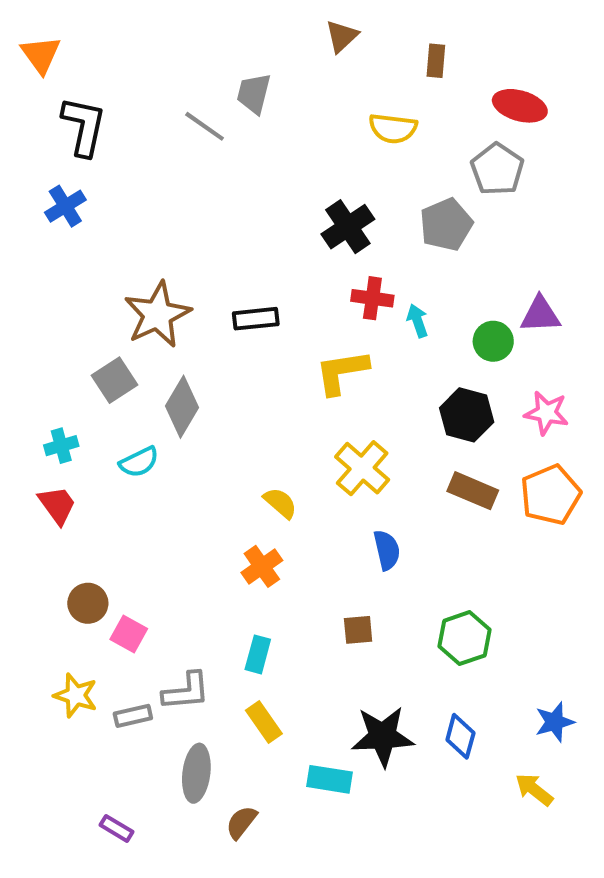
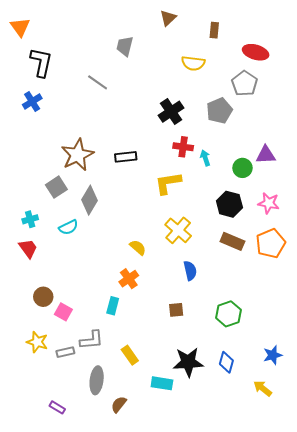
gray line: (205, 126) -> (98, 82), moved
cyan rectangle: (258, 654) -> (113, 306), moved

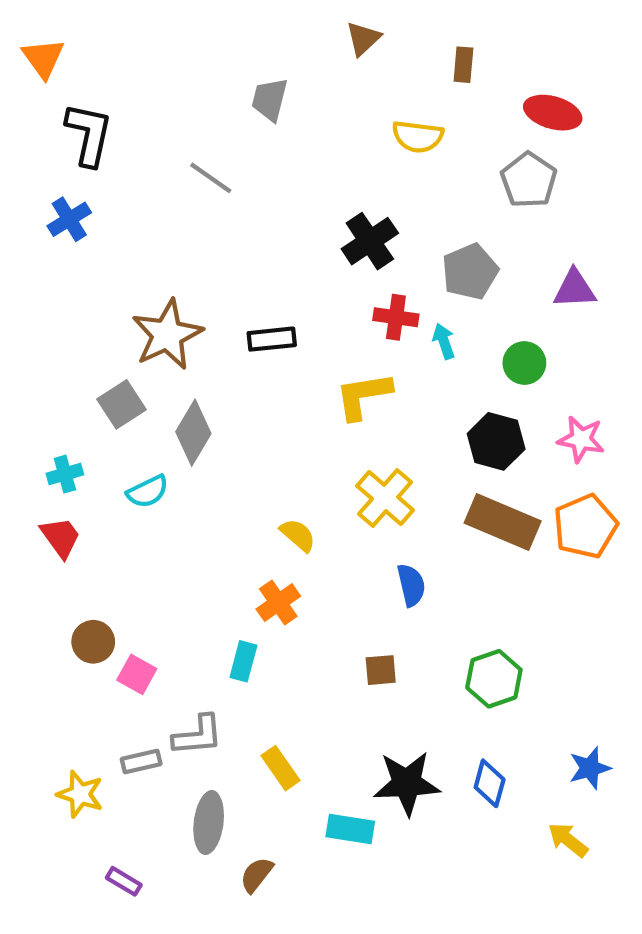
gray pentagon: (219, 111) -> (470, 272), moved
purple triangle: (266, 155) -> (574, 289), moved
brown rectangle: (232, 241) -> (503, 522), size x1.4
yellow star: (37, 342) -> (80, 794), moved

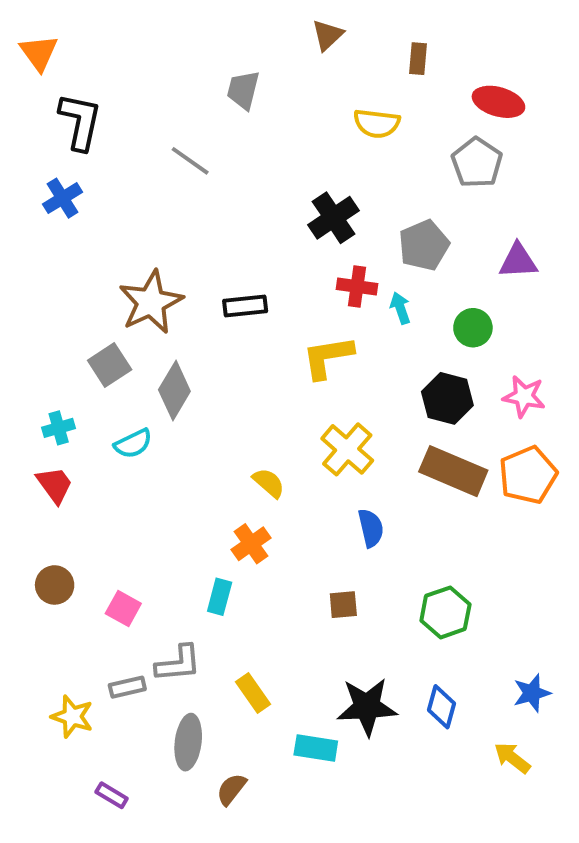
brown circle: (93, 642) -> (55, 585), moved

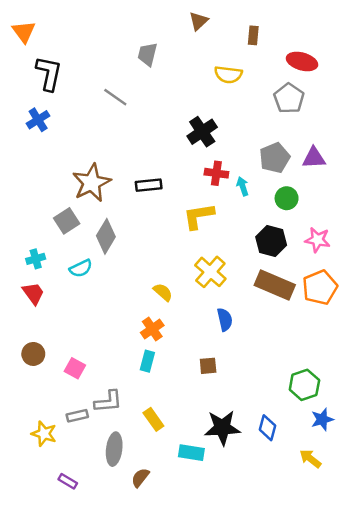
gray pentagon: (424, 245) -> (275, 158), moved
cyan rectangle: (220, 597) -> (147, 361), moved
green hexagon: (445, 612) -> (304, 385), moved

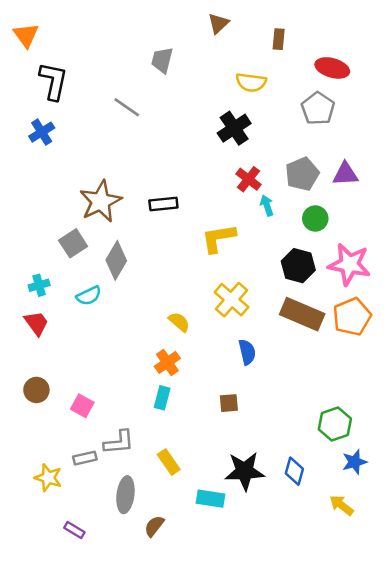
black cross: (202, 132) -> (234, 128), moved
red cross: (216, 173) -> (249, 179), moved, turned 30
pink star: (317, 240) -> (349, 264), size x1.5

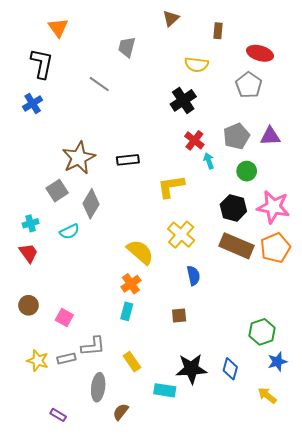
orange triangle: (26, 35) -> (58, 28), moved
yellow semicircle: (179, 322) -> (140, 252), size x1.6
yellow star: (48, 478) -> (38, 361), moved

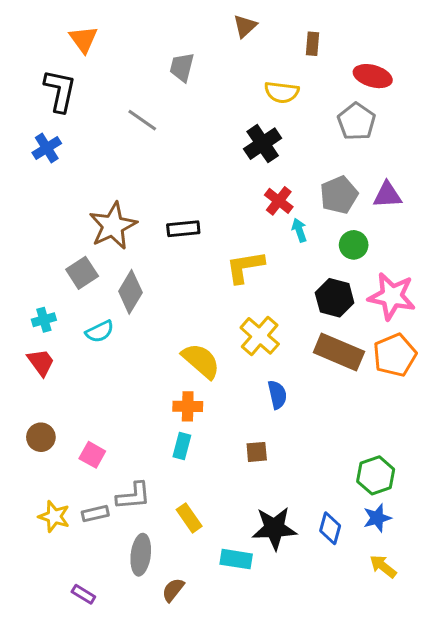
orange cross: (131, 284) -> (188, 406), turned 36
blue star: (277, 362) -> (377, 518), moved

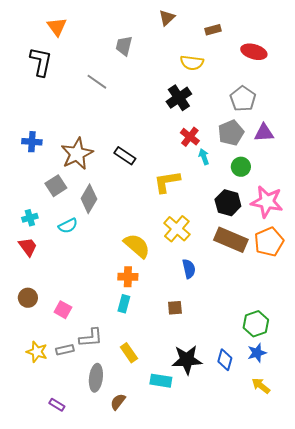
brown rectangle: (313, 44) -> (213, 30), turned 70
gray pentagon: (357, 122) -> (243, 99), moved
blue cross: (47, 148) -> (32, 142), moved, turned 36
black rectangle: (183, 229) -> (125, 156), turned 40

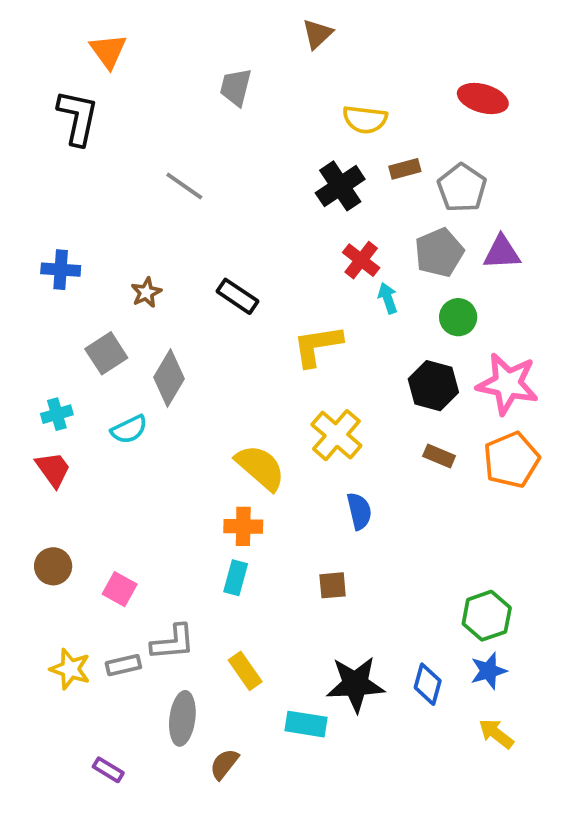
brown rectangle: (213, 30) -> (405, 169), moved
gray line: (97, 82) -> (184, 186), moved
brown star: (77, 154) -> (146, 292), size x0.5
brown rectangle: (231, 240) -> (439, 456), size x0.5

